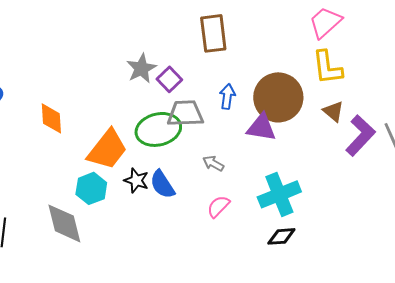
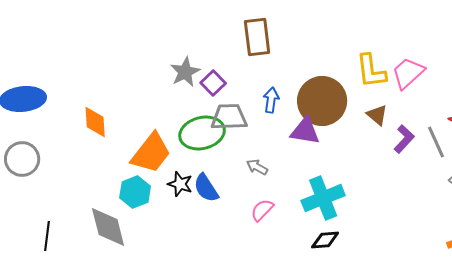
pink trapezoid: (325, 22) -> (408, 73), moved
purple L-shape: (360, 135) -> (404, 139), size x0.7

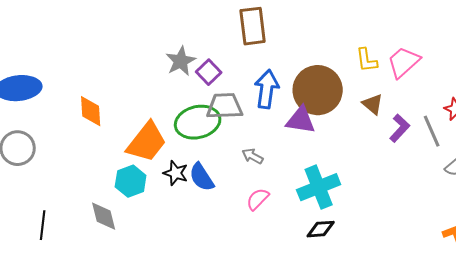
yellow L-shape: (371, 71) -> (367, 60), size x0.7
blue arrow: (271, 100) -> (267, 89), size x1.5
gray diamond: (108, 227) -> (104, 216), size x0.7

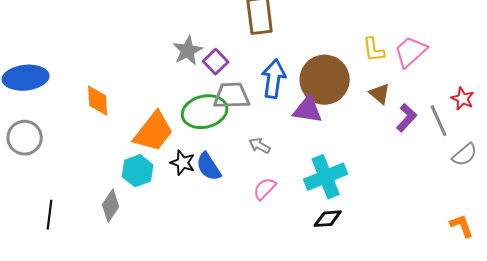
gray diamond: (104, 216) -> (111, 206), turned 48

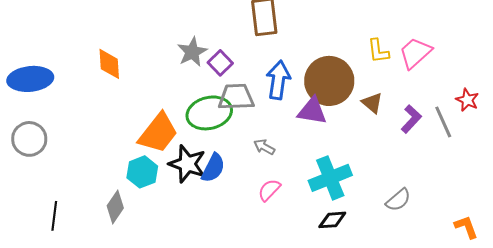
brown triangle: (380, 94) -> (372, 103), moved
orange diamond: (98, 101) -> (109, 64), moved
gray semicircle: (465, 155) -> (398, 200), moved
black star: (183, 163) -> (187, 164), size x1.5
blue semicircle: (209, 167) -> (213, 168), turned -120

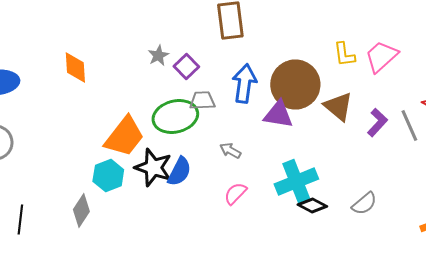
gray star: (192, 52) -> (158, 56), size x0.7
gray trapezoid: (236, 97) -> (202, 100), size x0.7
brown triangle: (372, 103) -> (338, 106), size x1.4
black diamond: (332, 220) -> (312, 206), moved, turned 32

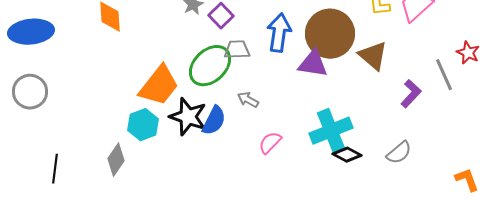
green ellipse: (175, 116) -> (210, 66), turned -30
purple L-shape: (377, 122) -> (411, 94), moved
gray arrow: (230, 150) -> (248, 100), moved

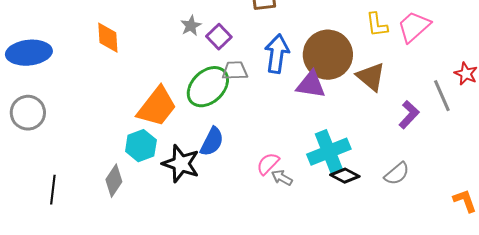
gray arrow: (248, 100) -> (282, 178), moved
black star: (188, 117) -> (181, 164), moved

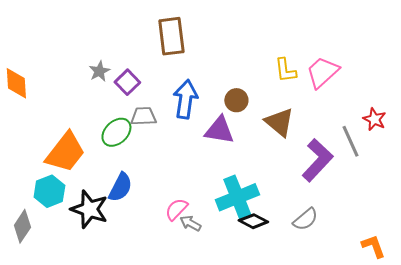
brown circle: (328, 55) -> (236, 100), size x0.5
green ellipse: (208, 87) -> (116, 132), size x0.7
purple L-shape: (409, 115) -> (317, 160), size x1.5

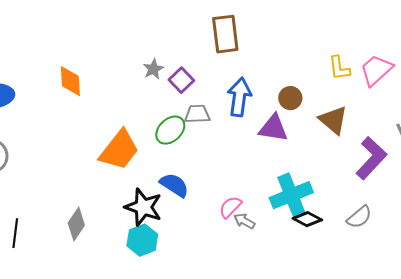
blue semicircle: (120, 187) -> (174, 185), turned -84
cyan hexagon: (49, 191) -> (142, 240), moved

